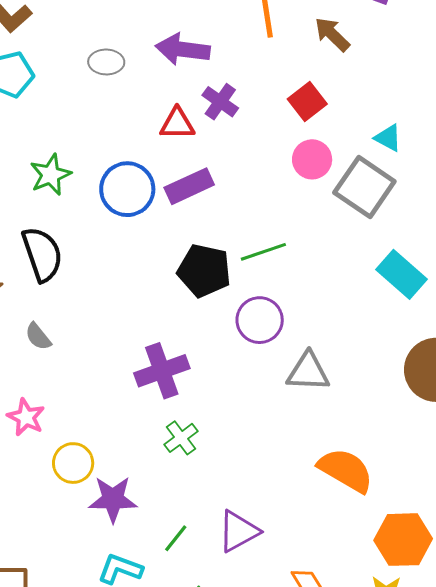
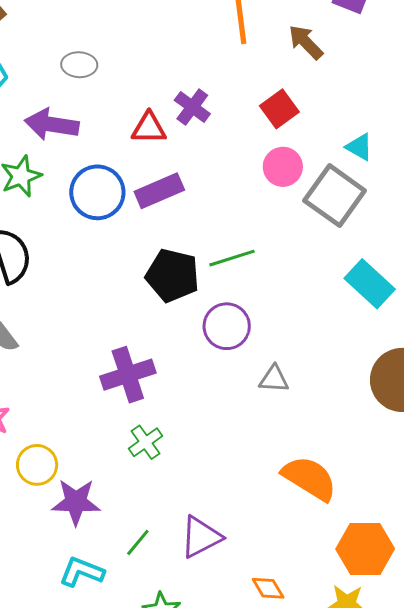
purple arrow: (183, 49) -> (52, 124), moved
gray triangle: (308, 372) -> (274, 379), size x0.7

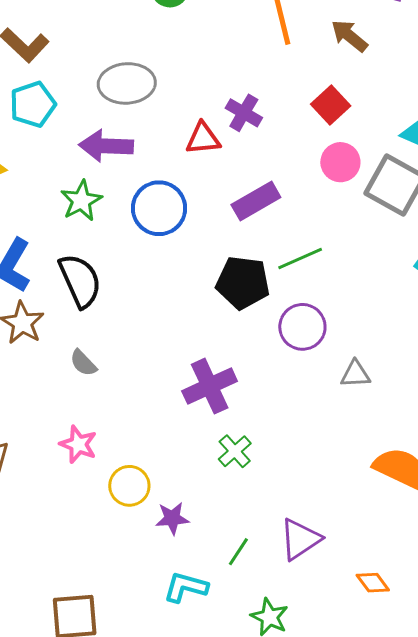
gray ellipse: (79, 65) -> (127, 83), size x1.6
purple rectangle: (159, 191) -> (256, 201), moved
purple star: (76, 502) -> (172, 518), size x0.7

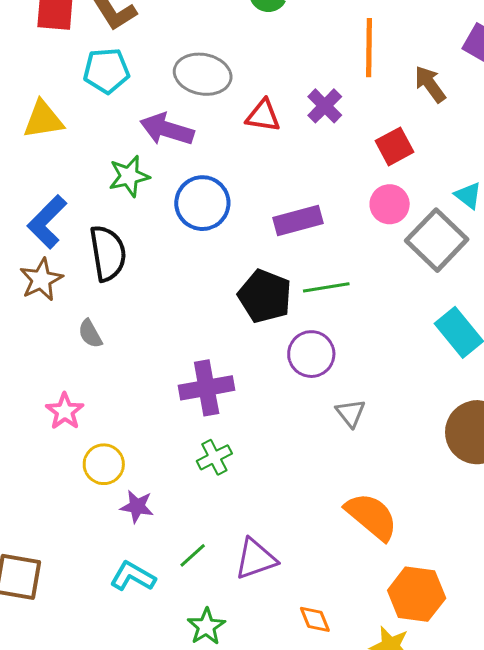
purple cross: (244, 113) -> (325, 106), moved
red triangle: (203, 139) -> (263, 116), moved
gray triangle: (355, 374) -> (351, 413), turned 40

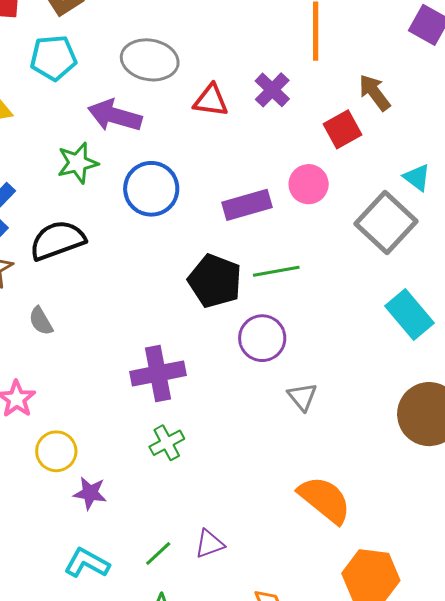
brown arrow: (430, 84) -> (375, 93), moved
pink circle: (390, 204) -> (309, 184), moved
black semicircle: (108, 253) -> (57, 240), turned -100
green line: (193, 555) -> (158, 553), moved
purple triangle: (256, 559) -> (209, 544), size x0.7

